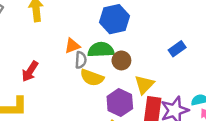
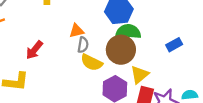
green semicircle: (101, 50) -> (128, 31), moved
brown circle: (121, 60) -> (121, 50), size x1.6

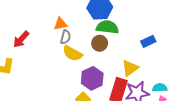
brown circle: (121, 50) -> (100, 43), size x0.6
yellow triangle: (140, 75) -> (130, 68), moved

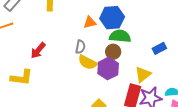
orange triangle: (60, 24) -> (90, 22), moved
purple hexagon: (92, 78) -> (108, 68), moved

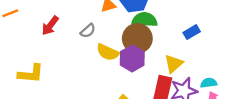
gray semicircle: (80, 47) -> (88, 31), moved, turned 40
red arrow: (38, 50) -> (50, 26), moved
brown circle: (113, 52) -> (137, 38), size x1.6

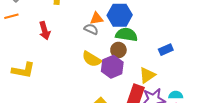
red arrow: (50, 26) -> (45, 31), turned -60
gray semicircle: (88, 31) -> (91, 29), moved, turned -120
brown circle: (137, 38) -> (118, 50), size x0.6

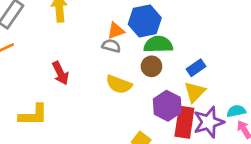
red arrow: (45, 31) -> (60, 73), moved
blue rectangle: (166, 50) -> (196, 68), moved
purple hexagon: (112, 67) -> (167, 106), moved

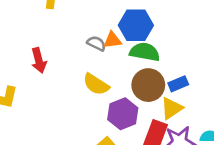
orange triangle: (116, 31) -> (112, 40), moved
brown circle: (151, 66) -> (148, 85), moved, size x1.5
purple hexagon: (167, 106) -> (123, 114), moved

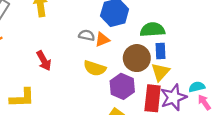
orange triangle: (112, 40) -> (102, 40), moved
green semicircle: (145, 52) -> (152, 30), moved
blue rectangle: (178, 84) -> (161, 51), turned -56

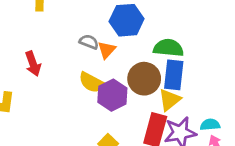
orange triangle: (102, 40) -> (107, 50), turned -35
blue rectangle: (161, 51) -> (174, 75), size x1.5
purple hexagon: (122, 86) -> (112, 95), moved

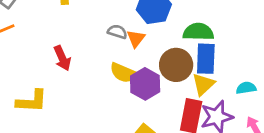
cyan semicircle: (210, 125) -> (246, 88), moved

